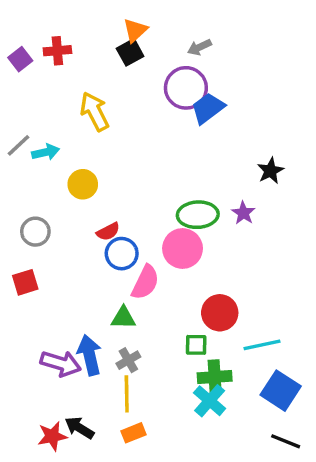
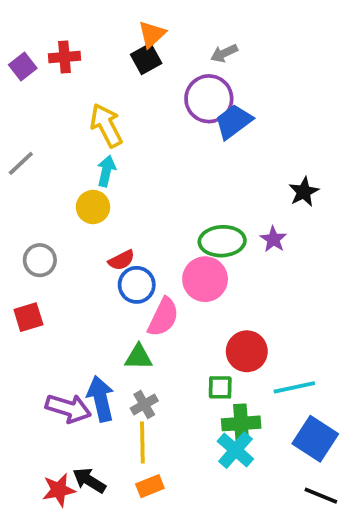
cyan arrow: (46, 152) -> (106, 171), moved, turned -64

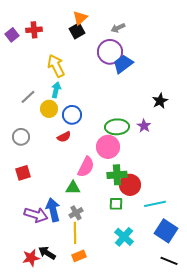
gray line: (21, 163) -> (28, 97), moved
blue circle: (137, 285) -> (72, 115), moved
red square: (28, 317) -> (23, 173), moved
green cross: (241, 423) -> (117, 175), moved

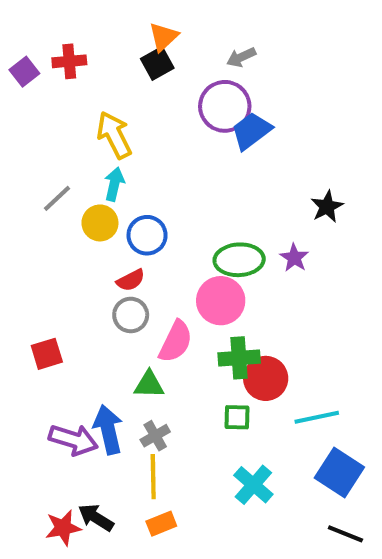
gray circle: (21, 137) -> (131, 315), moved

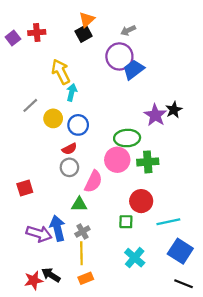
cyan arrow: (114, 184) -> (72, 92), moved
purple star: (294, 258) -> (155, 115), moved, size x1.5
green cross: (239, 358) -> (148, 162), moved

